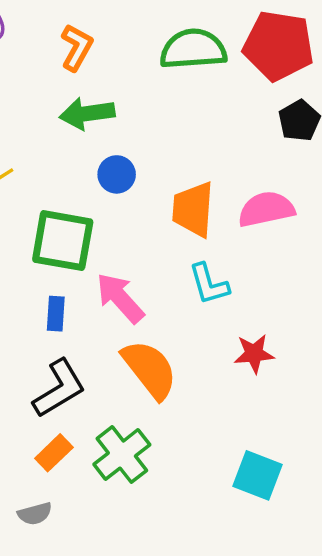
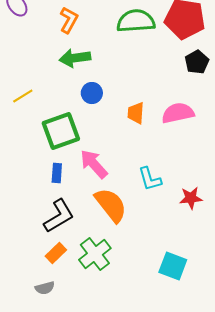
orange trapezoid: (193, 209) -> (136, 113), size x0.7
green square: (63, 241) -> (61, 131), turned -30
cyan L-shape: (209, 284) -> (150, 179), moved
red star: (254, 354) -> (191, 198), moved

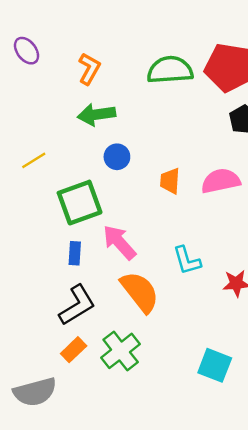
gray semicircle: (45, 288) -> (35, 392), moved, size x1.8

